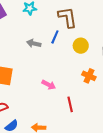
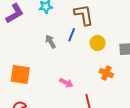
gray arrow: (34, 43) -> (51, 42), turned 48

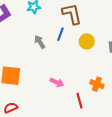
orange cross: (106, 73) -> (97, 84), moved

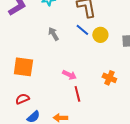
blue line: (60, 34) -> (82, 30), moved, turned -72
red line: (79, 101) -> (77, 94), moved

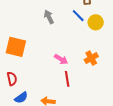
orange cross: (109, 78) -> (91, 58), moved, turned 32
red semicircle: (22, 99) -> (12, 79), turned 96

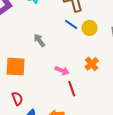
gray arrow: (49, 17) -> (39, 40), moved

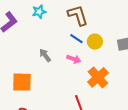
orange cross: (92, 64) -> (98, 77), size x1.5
pink arrow: (62, 71) -> (74, 59), moved

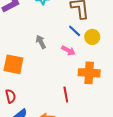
orange cross: (98, 77) -> (89, 73), turned 35

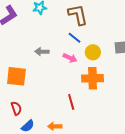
yellow circle: (92, 37) -> (93, 52), moved
gray arrow: (41, 42) -> (42, 52), turned -56

